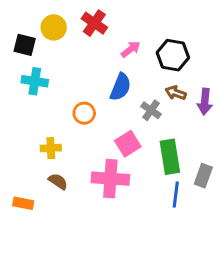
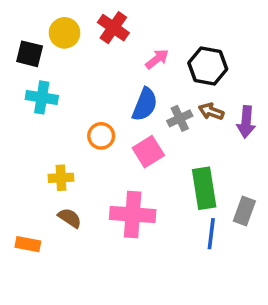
gray cross: (151, 110) -> (180, 118), moved, turned 30
pink square: (128, 144) -> (148, 152), moved

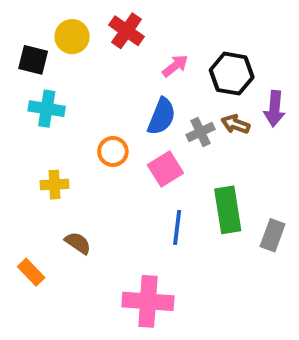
purple arrow: (246, 122) -> (274, 109), moved
yellow cross: (61, 178) -> (55, 185), moved
pink cross: (133, 214) -> (148, 301), moved
blue line: (211, 234) -> (177, 227), moved
orange rectangle: (28, 244) -> (31, 272), turned 35

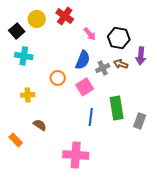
black square: (33, 60) -> (17, 31), turned 35
pink arrow: (175, 66) -> (90, 34), turned 88

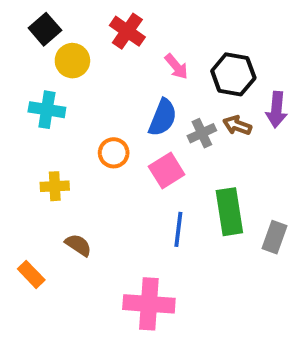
yellow circle: (37, 19) -> (72, 61), moved
black square: (17, 31) -> (45, 29), moved

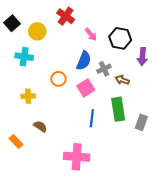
black square: (45, 29) -> (12, 23), moved
brown arrow: (237, 125) -> (122, 80), moved

